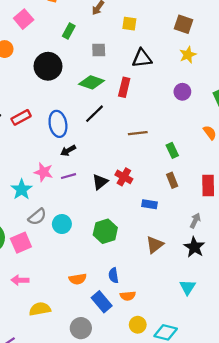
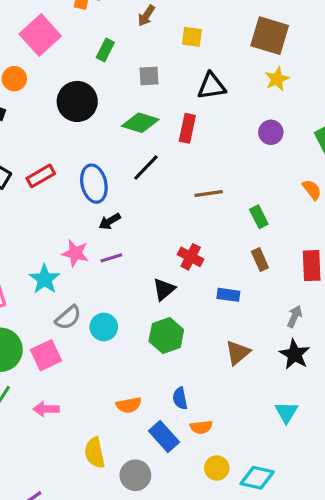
pink square: (24, 19) -> (40, 35), size x1.4
brown square: (184, 24) -> (270, 36), size x1.4
black triangle: (100, 182) -> (164, 289), moved
yellow semicircle: (40, 309) -> (95, 453), moved, turned -90

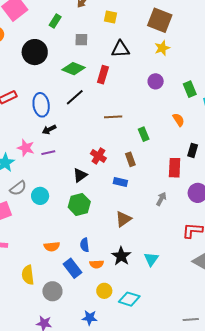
brown rectangle: (260, 260) -> (130, 159), moved
black star: (295, 354) -> (121, 256), moved

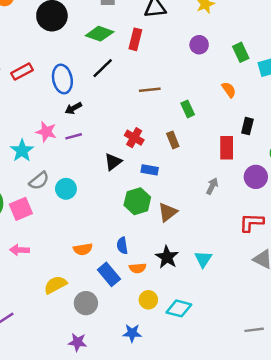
blue rectangle: (120, 182) -> (150, 170), moved
green hexagon: (79, 204) -> (137, 201), moved
yellow semicircle: (28, 275) -> (55, 285), turned 72

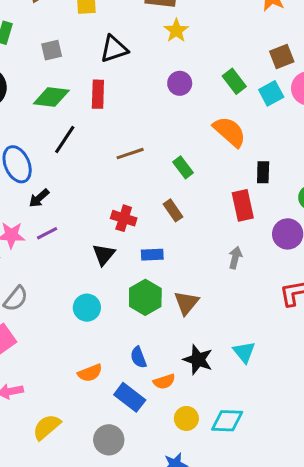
orange semicircle: (229, 90) -> (230, 132), size x1.6
cyan circle: (66, 189) -> (87, 308), moved
yellow semicircle: (55, 285) -> (47, 427), moved

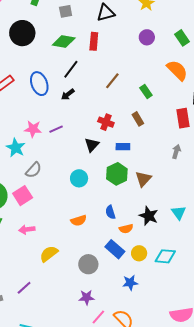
brown line: (130, 154) -> (112, 81), turned -36
black arrow: (39, 198) -> (68, 95), moved
blue rectangle: (130, 397) -> (115, 249), moved

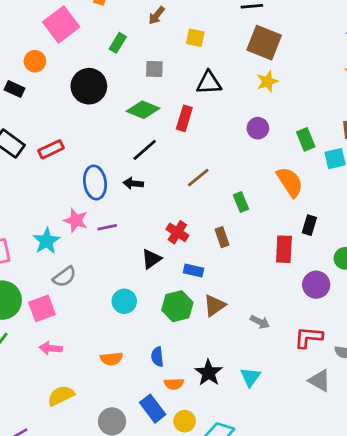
blue ellipse: (39, 84) -> (95, 182), moved
black arrow: (68, 95) -> (133, 183), turned 32
gray arrow: (176, 152) -> (260, 322), moved, turned 88
brown triangle: (143, 179) -> (214, 305), moved
pink arrow: (27, 229) -> (51, 348), moved

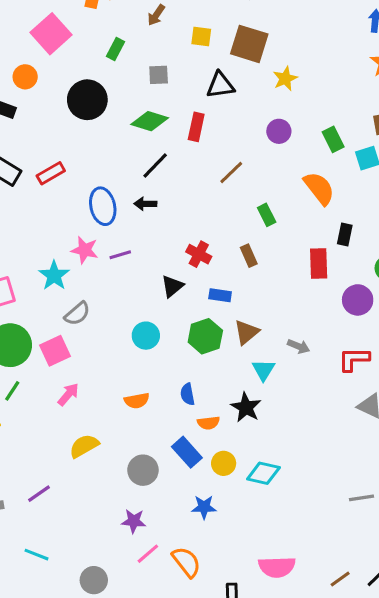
brown square: (264, 43) -> (249, 44), moved
brown line: (198, 178) -> (231, 172), moved
pink arrow: (51, 348) -> (68, 394), turned 130
cyan triangle: (250, 377) -> (263, 370), moved

